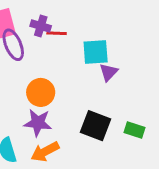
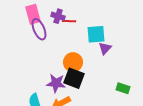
orange circle: (41, 92) -> (73, 62), moved
black square: (96, 126) -> (74, 78), moved

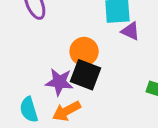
purple triangle: (105, 48) -> (131, 31), turned -48

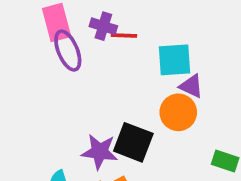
orange circle: (84, 51) -> (178, 112), moved

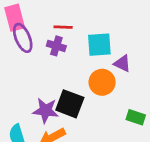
purple cross: (103, 26) -> (56, 46), moved
purple triangle: (191, 86) -> (122, 63), moved

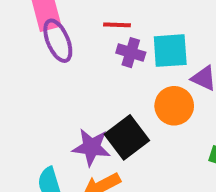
purple cross: (56, 46) -> (131, 53), moved
black square: (70, 104) -> (127, 137), turned 32

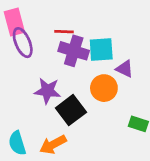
purple cross: (131, 53) -> (74, 51), size x1.5
purple star: (91, 147) -> (47, 91), moved

